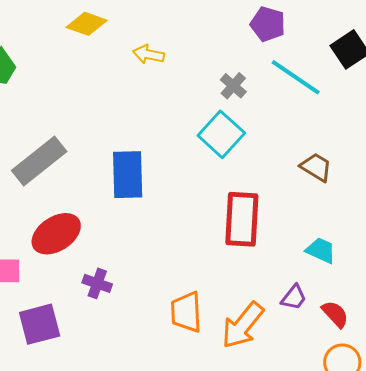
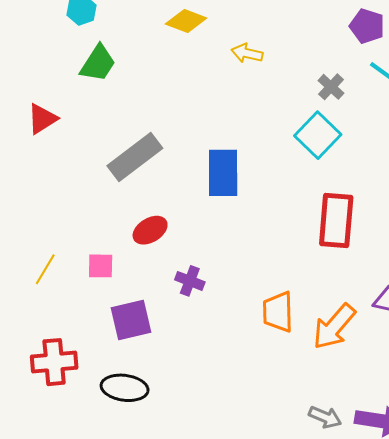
red ellipse: (56, 234) -> (150, 230), size x0.7

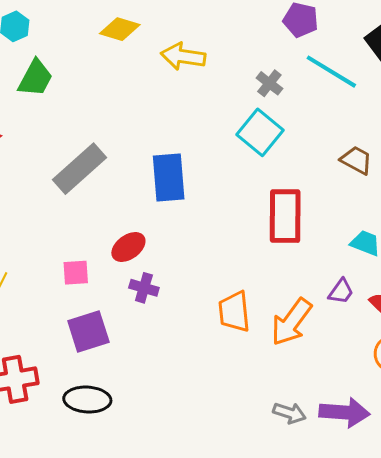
yellow arrow: (247, 53) -> (183, 56), size x1.4
red ellipse: (150, 230) -> (128, 247), moved
pink square: (101, 266) -> (76, 273), moved

